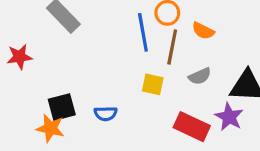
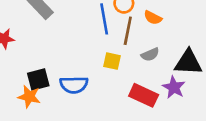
blue semicircle: (106, 114) -> (74, 85), size x1.5

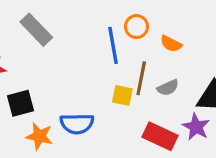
brown line: (128, 31) -> (141, 78), moved
black square: (38, 79) -> (21, 103), moved
orange star: (29, 97) -> (39, 136), moved

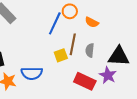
blue line: (113, 45) -> (55, 23), turned 35
gray semicircle: (168, 88) -> (90, 50), turned 120
yellow square: (122, 95) -> (61, 55), turned -32

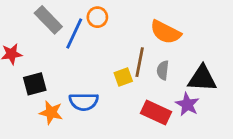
orange circle: (70, 11) -> (97, 17), moved
orange semicircle: (92, 22) -> (165, 32), size x1.6
blue line: (55, 23) -> (74, 33), moved

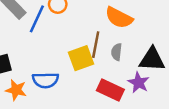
yellow square: (123, 77) -> (81, 58), size x1.5

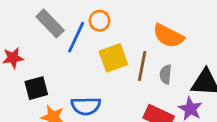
yellow square: (81, 58) -> (113, 58), moved

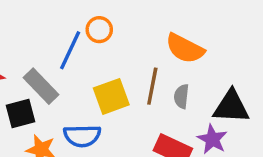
gray rectangle: (50, 23) -> (41, 86), moved
yellow square: (113, 58) -> (111, 96), moved

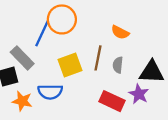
orange circle: (99, 30) -> (62, 19), size x1.6
orange semicircle: (185, 48) -> (120, 32), size x0.7

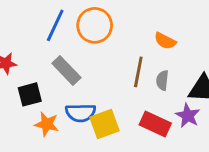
blue line: (42, 33) -> (55, 25), moved
gray rectangle: (22, 58) -> (66, 70), moved
yellow square: (70, 65) -> (104, 124), moved

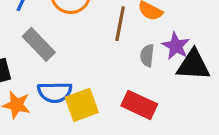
brown line: (138, 72) -> (120, 24), moved
purple star: (188, 116) -> (176, 46), moved

